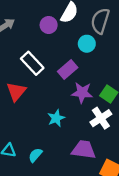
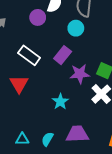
purple trapezoid: (84, 150) -> (77, 134), moved

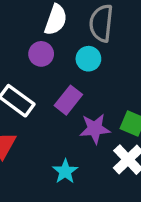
purple circle: (38, 17) -> (41, 54), moved

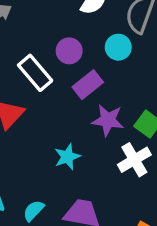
purple circle: (41, 54) -> (69, 51), moved

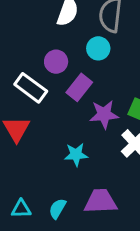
cyan star: (67, 157) -> (76, 155), turned 30

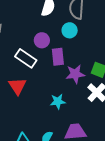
purple rectangle: (79, 87) -> (58, 57), turned -42

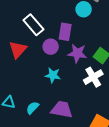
purple circle: (42, 40) -> (51, 47), moved

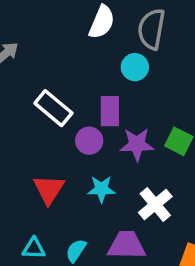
red triangle: (18, 50) -> (49, 189), moved
white cross: (93, 77) -> (155, 204), moved

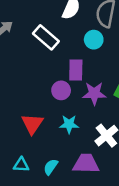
white rectangle: (53, 108) -> (46, 37), moved

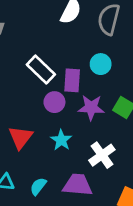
white rectangle: (46, 37) -> (41, 70), moved
cyan circle: (94, 40) -> (101, 64), moved
cyan star: (69, 124) -> (61, 140), turned 30

